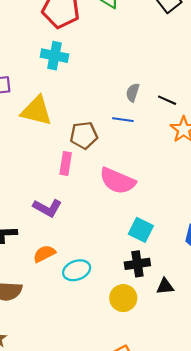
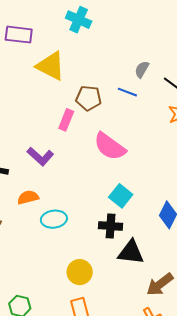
black triangle: (165, 286) -> (131, 252), size x1.6
yellow circle: (123, 298) -> (80, 272), moved

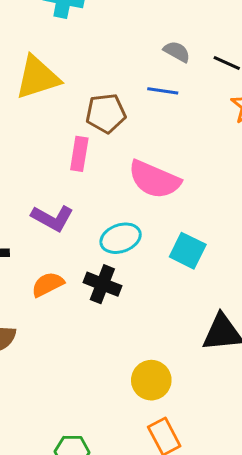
yellow triangle: (51, 66) -> (37, 77), turned -32
gray semicircle: (142, 69) -> (177, 52), turned 102
cyan ellipse: (54, 219) -> (121, 238), moved
black cross: (111, 226) -> (102, 284), moved, turned 30

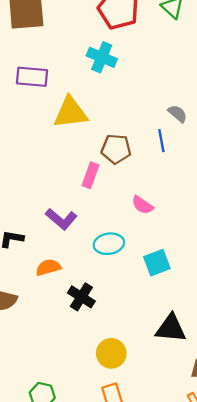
blue line: (163, 91) -> (161, 141), turned 60
pink semicircle: (154, 179) -> (142, 205), size x0.6
cyan square: (188, 251) -> (157, 263), turned 32
black cross: (102, 284) -> (81, 297), moved

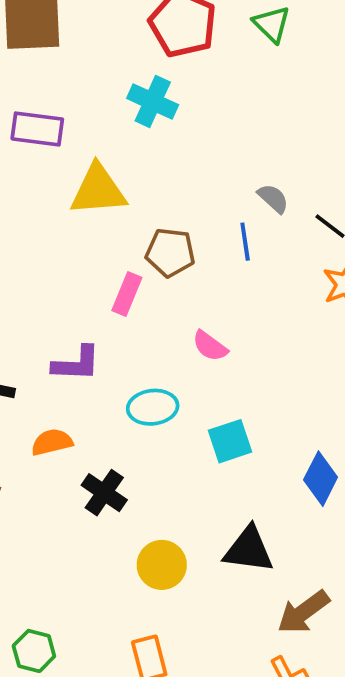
purple L-shape: (61, 219) -> (76, 364), turned -40
yellow circle: (111, 353) -> (162, 565), moved

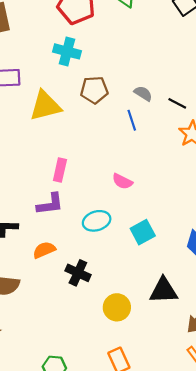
brown pentagon: (170, 252) -> (94, 90), moved
pink rectangle: (127, 294) -> (60, 170), moved

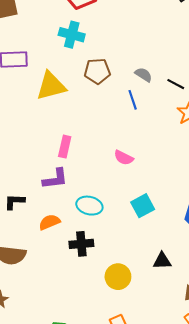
cyan ellipse: (97, 221) -> (89, 206), moved, turned 30
black cross: (78, 273) -> (81, 244), turned -30
black triangle: (164, 290) -> (162, 261), size x0.7

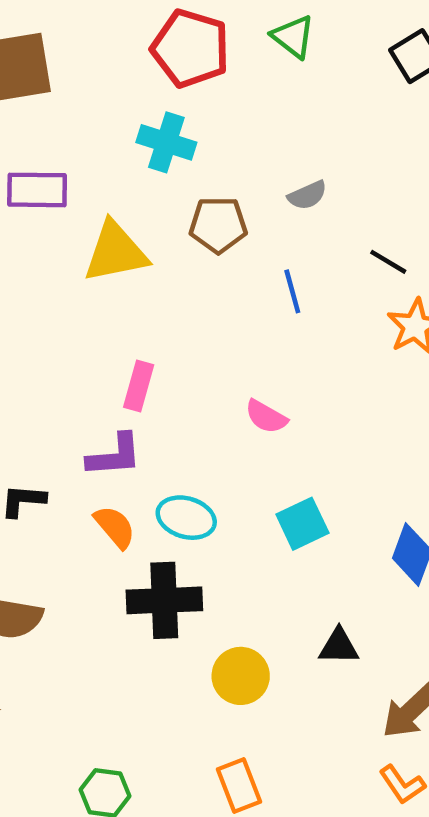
gray semicircle: (144, 75) -> (307, 195), moved, turned 120
orange semicircle: (49, 222) -> (115, 527), moved, turned 70
black cross: (81, 244) -> (164, 600), size x1.4

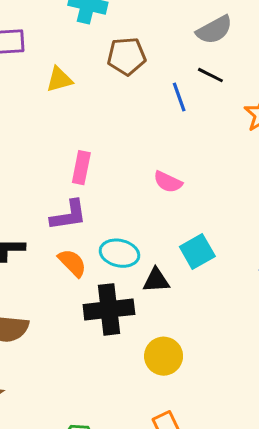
gray semicircle: (307, 195) -> (214, 30), moved, size x1.4
yellow triangle: (116, 252) -> (59, 79), size x0.6
black line: (388, 262) -> (210, 75), moved
black triangle: (339, 646) -> (156, 280), moved

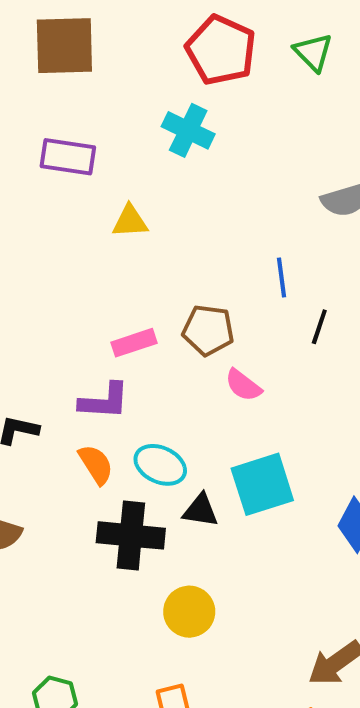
brown pentagon: (126, 56) -> (208, 330), moved
black line: (210, 75) -> (319, 327), moved, turned 70
pink rectangle: (81, 168) -> (134, 343), turned 48
cyan square: (197, 252) -> (262, 484), size x1.4

